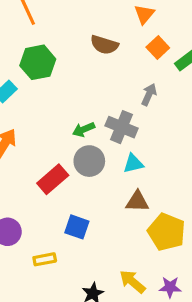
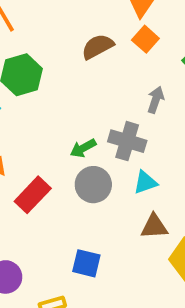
brown semicircle: (104, 45) -> (98, 47), turned 140
orange square: (158, 47) -> (145, 39), moved
red rectangle: (53, 179) -> (33, 195), moved

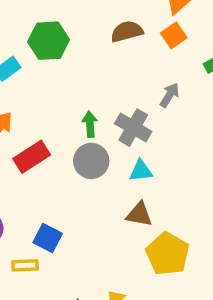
green arrow: (83, 148) -> (90, 124), turned 100
blue square: (86, 263) -> (48, 238), moved

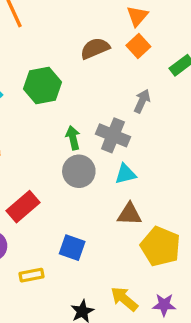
green hexagon: (49, 41) -> (42, 85), moved
red rectangle: (32, 157) -> (23, 207), moved
blue square: (48, 238) -> (72, 248), moved

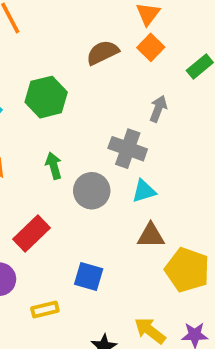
green arrow: (73, 138) -> (54, 166), moved

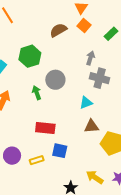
gray cross: (128, 149) -> (100, 78), moved
gray circle: (92, 191) -> (55, 80), moved
red rectangle: (32, 234) -> (45, 128), moved, turned 54
yellow rectangle: (45, 309) -> (37, 160), moved

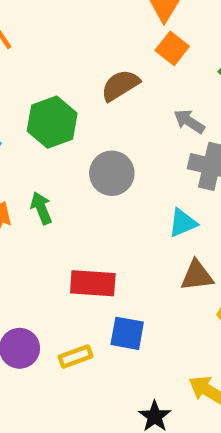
brown semicircle: (58, 30) -> (120, 85), moved
gray arrow: (90, 58) -> (189, 121), turned -72
green arrow: (37, 93) -> (41, 208), moved

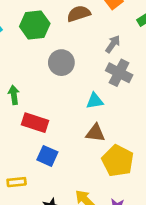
gray arrow: (189, 121) -> (113, 44), turned 78
green arrow: (41, 208) -> (14, 95), moved
yellow rectangle: (76, 356) -> (17, 182), moved

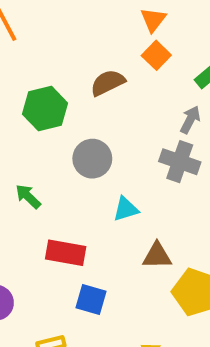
gray arrow: (113, 44) -> (190, 120), moved
green arrow: (14, 95) -> (28, 196), moved, turned -30
cyan triangle: (95, 101) -> (126, 209), moved

